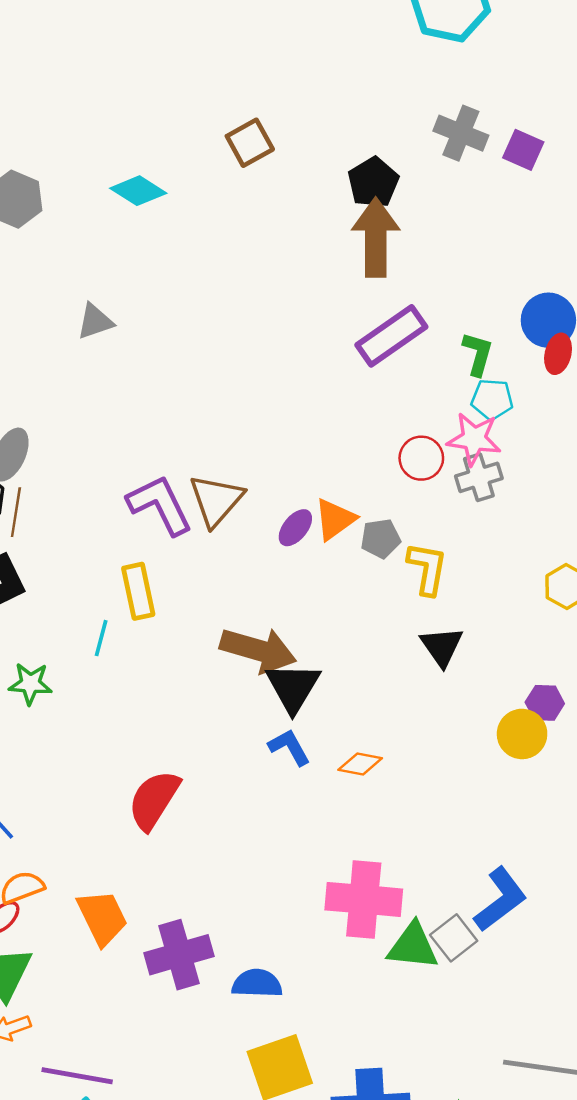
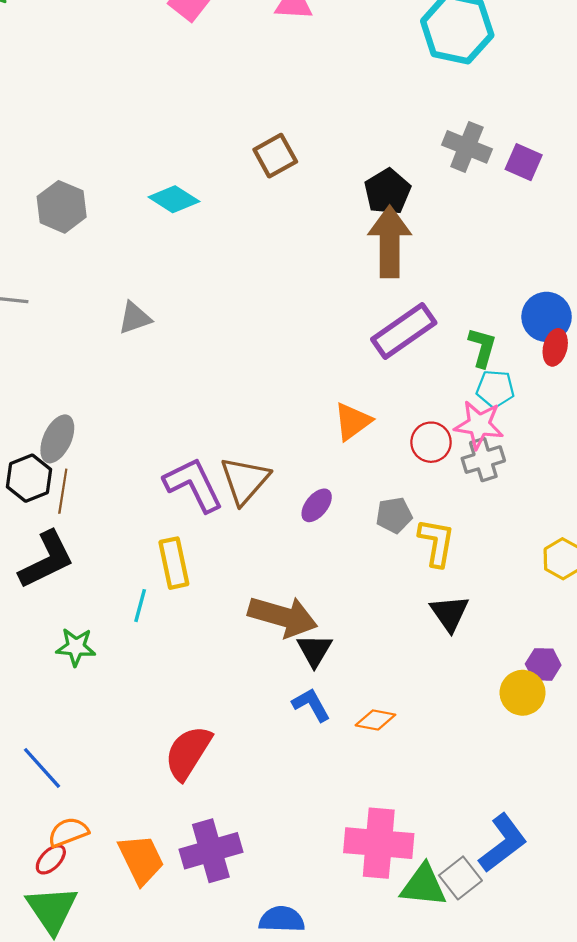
orange triangle: (335, 519) -> (353, 421), moved
black triangle: (293, 687) -> (314, 650), size x0.7
purple cross: (179, 955) -> (211, 851), moved

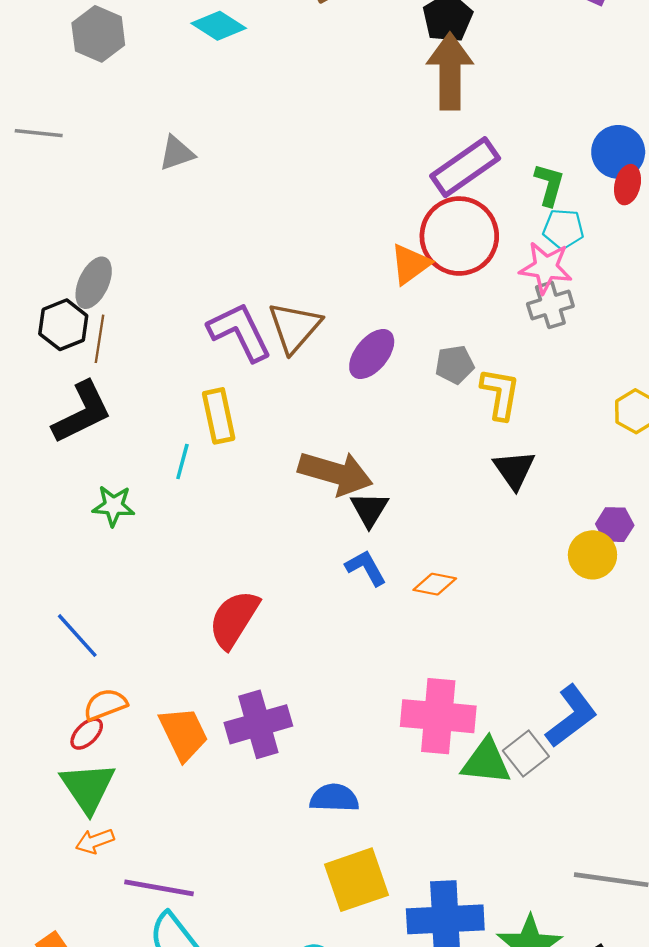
red circle: (431, 442) -> (459, 236), moved, size x1.8
purple ellipse: (317, 505) -> (372, 354), size x1.4

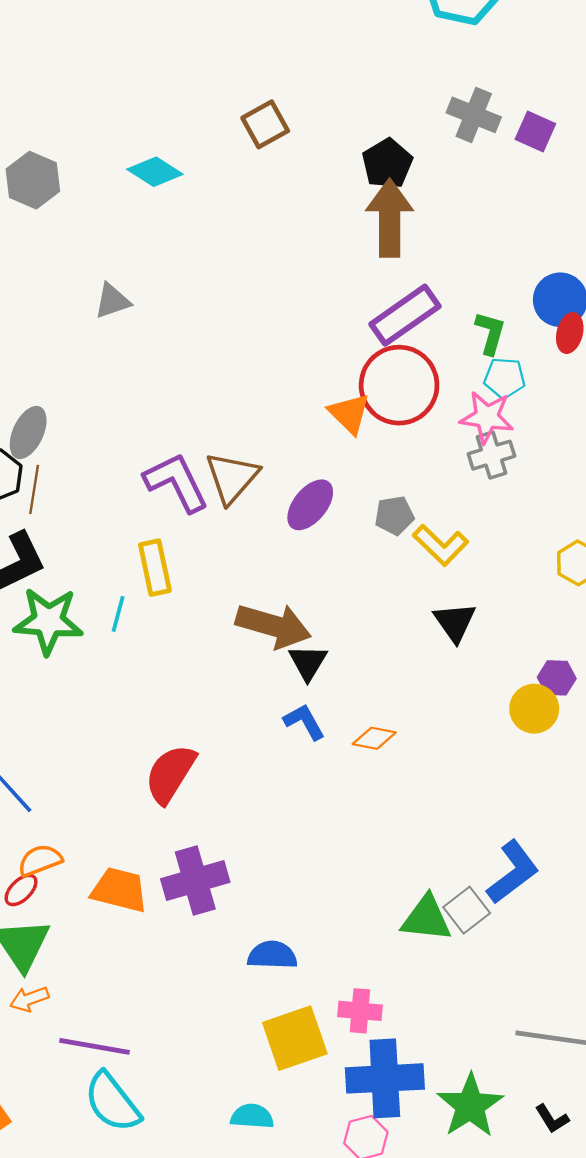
orange triangle: (410, 264) -> (349, 414), turned -39
yellow L-shape: (500, 394) -> (441, 545), turned 124
green star: (114, 506) -> (48, 621), moved, size x1.6
pink cross: (438, 716) -> (360, 1011), moved, size x0.6
orange trapezoid: (184, 734) -> (119, 890), turned -50

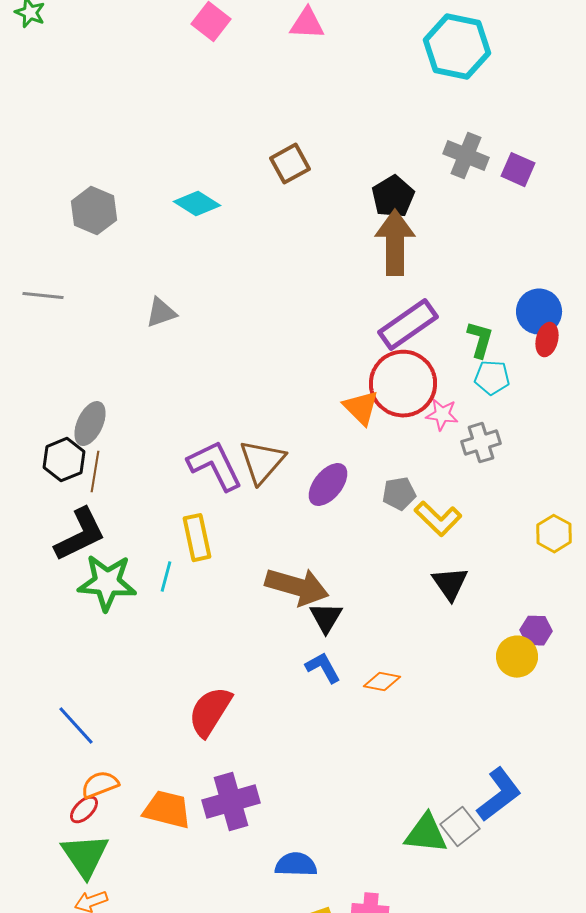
pink star: (487, 417) -> (442, 415), moved, size x0.7

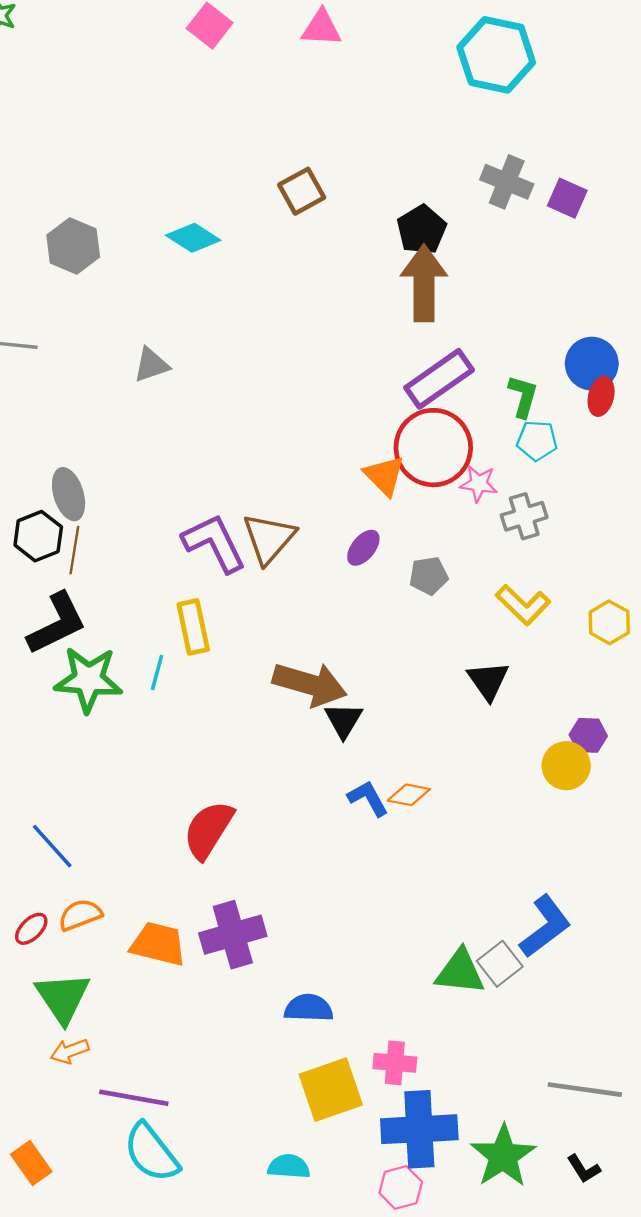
gray ellipse: (90, 424) -> (69, 494), turned -42
purple ellipse: (328, 485) -> (363, 548), moved, size x0.7
yellow L-shape: (438, 519) -> (523, 605), moved
blue L-shape: (323, 668) -> (368, 798), moved
red ellipse: (84, 810) -> (31, 929), moved

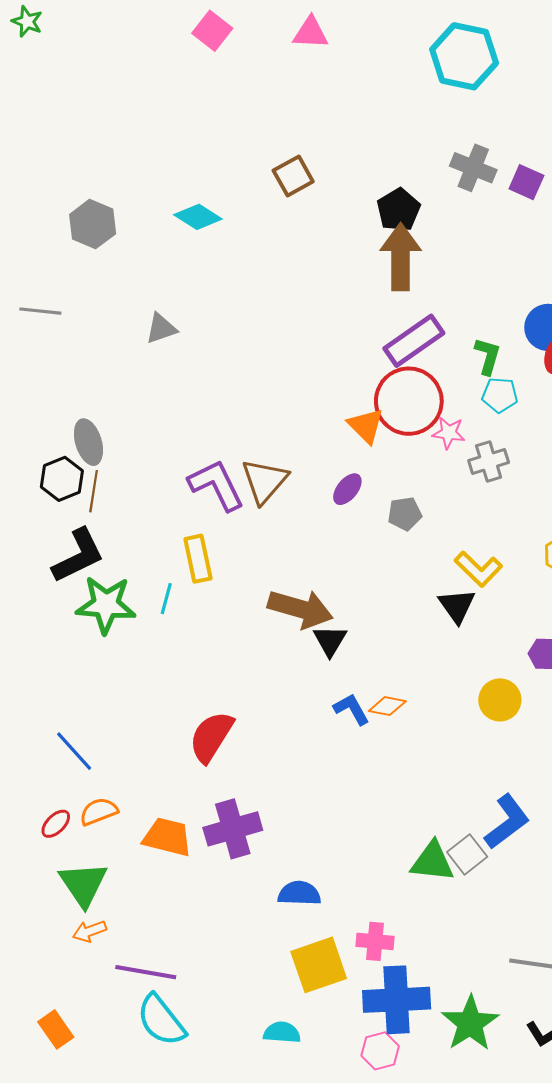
yellow L-shape: (523, 605) -> (478, 569), moved
yellow circle: (566, 766) -> (500, 700), moved

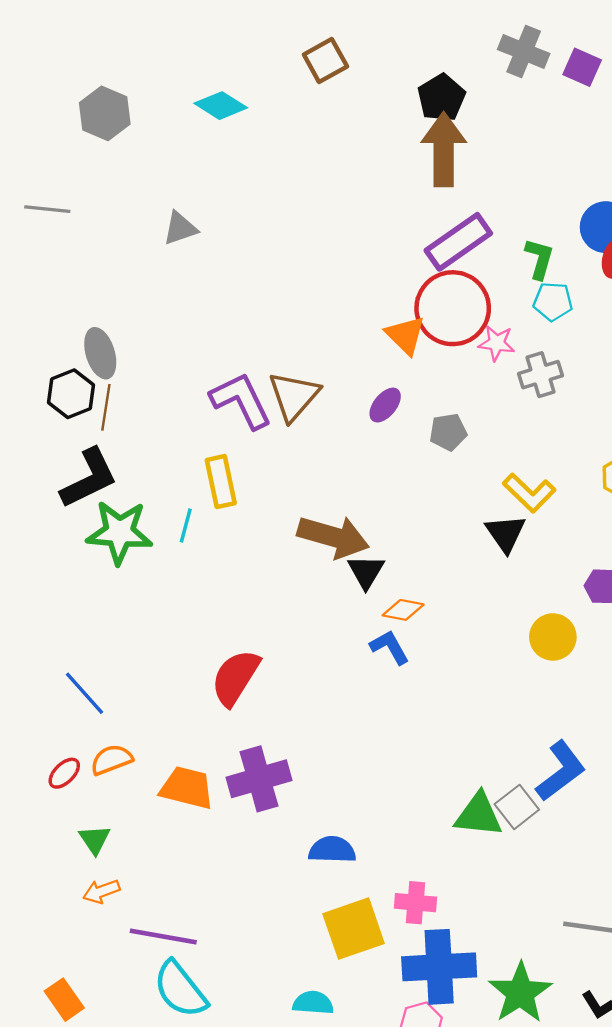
orange diamond: (387, 706) -> (403, 610), moved
green triangle: (83, 884) -> (95, 840), size x0.6

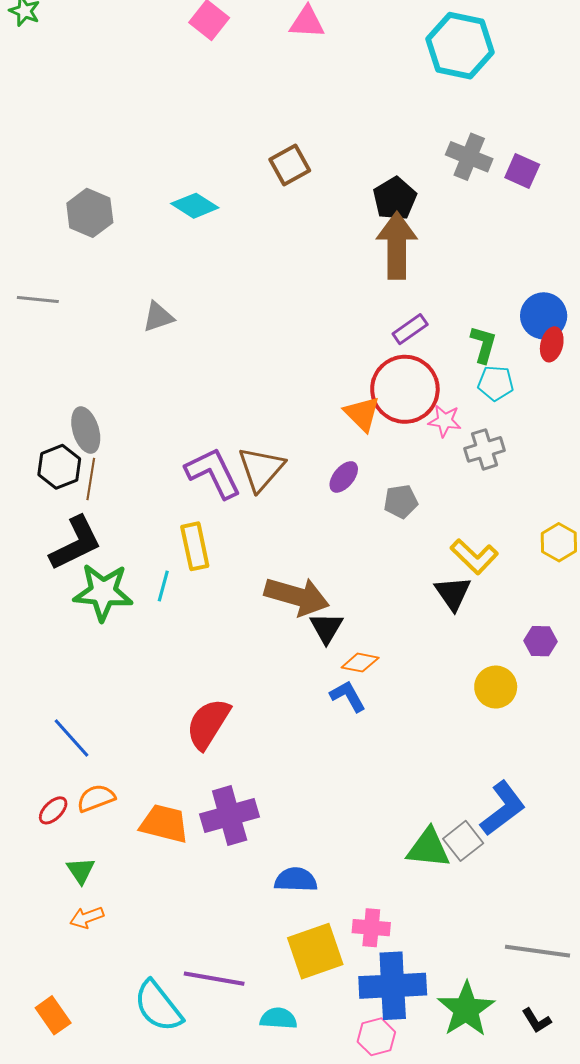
purple rectangle: (458, 242) -> (410, 329), size x0.6
purple line: (163, 936) -> (214, 979), moved

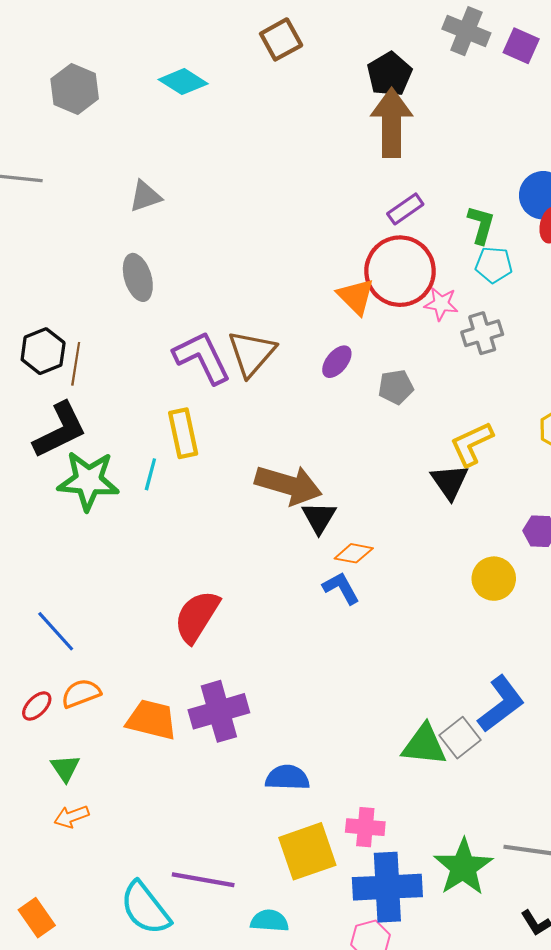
gray ellipse: (86, 430) -> (138, 277), moved
yellow L-shape: (474, 556) -> (472, 444), turned 111
green star: (466, 1009) -> (463, 867), moved

